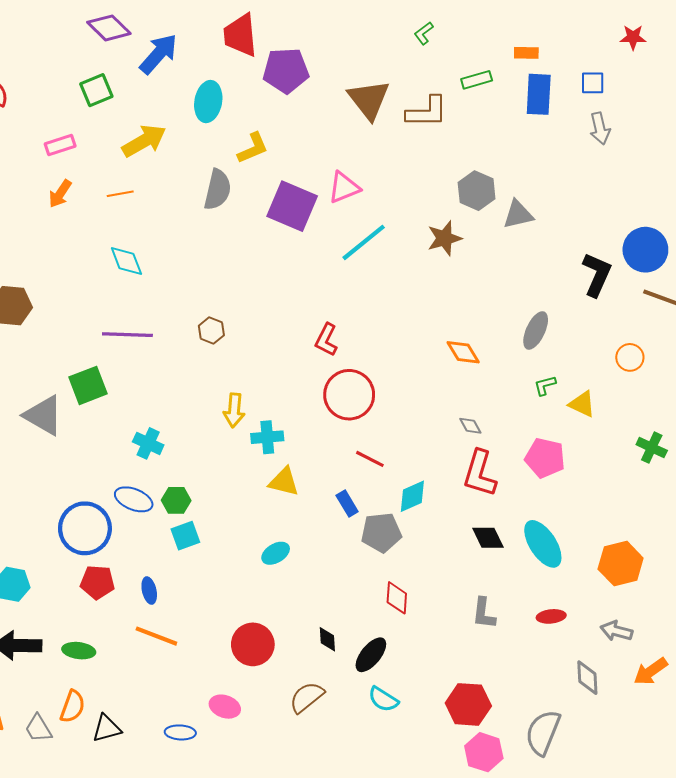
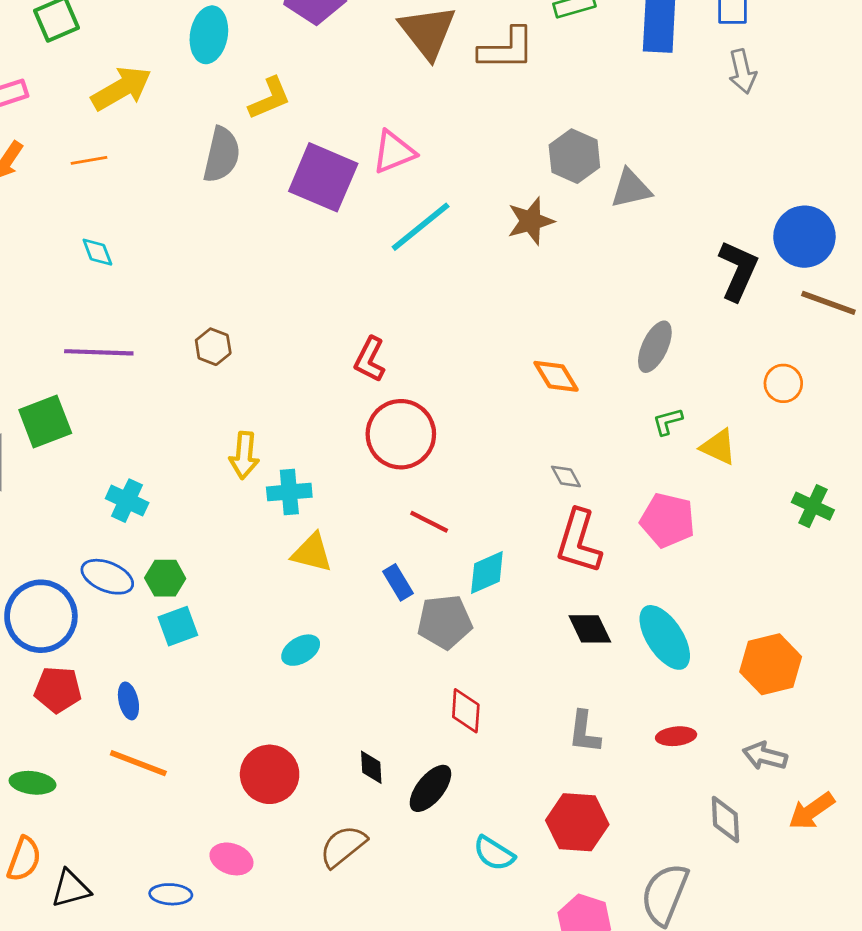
cyan diamond: (126, 261) -> (97, 252), size x0.7
cyan semicircle: (383, 699) -> (494, 853), moved
red hexagon: (468, 704) -> (577, 822), moved

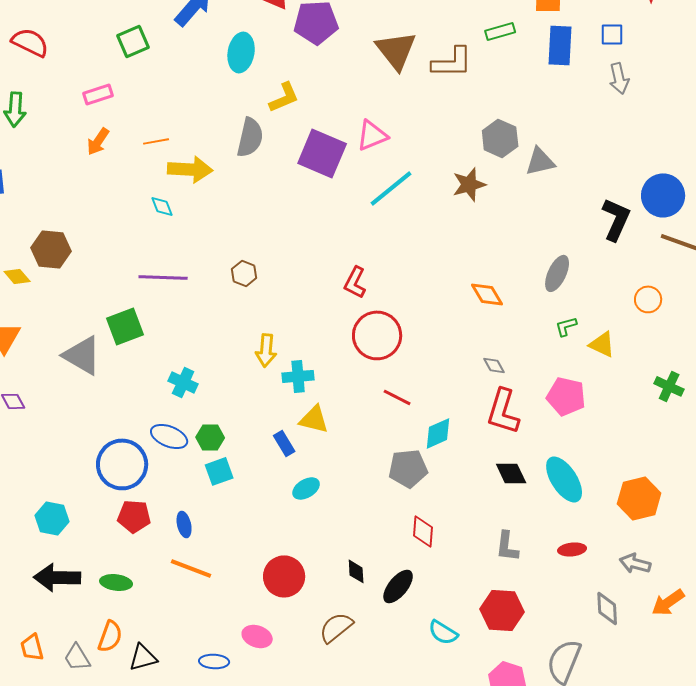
yellow arrow: (121, 88) -> (190, 169), moved, turned 33
blue rectangle: (398, 582) -> (284, 443), moved

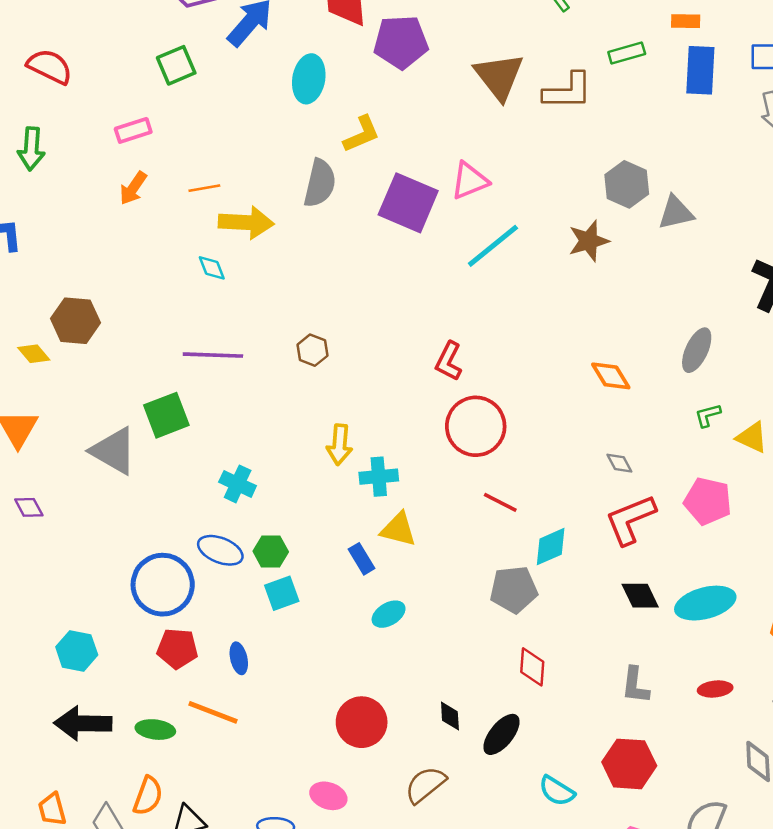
red L-shape: (503, 411) -> (630, 520), turned 51
cyan ellipse: (564, 479) -> (705, 603), turned -72
orange line: (191, 568) -> (213, 712), moved

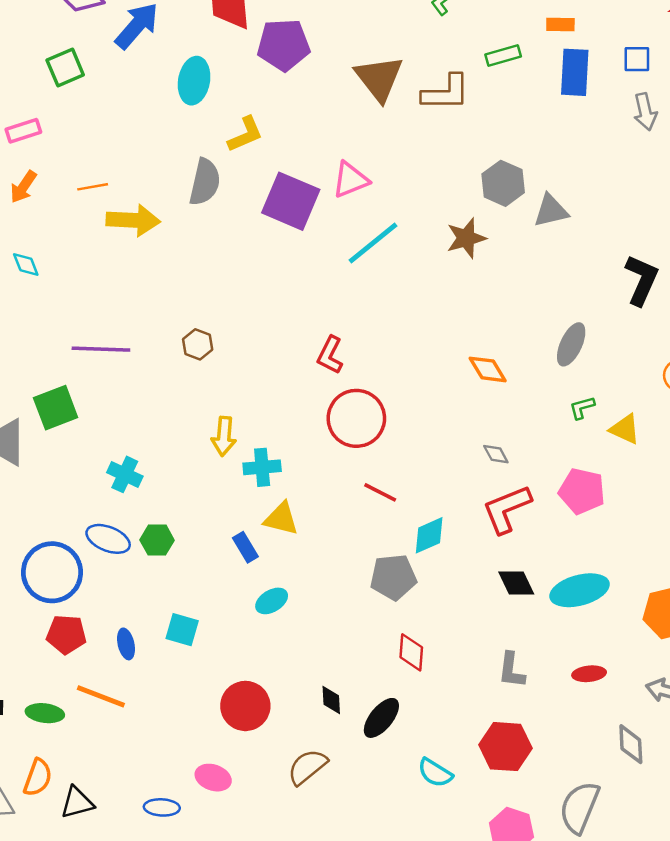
cyan diamond: (212, 268) -> (26, 264), moved
cyan square: (282, 593) -> (182, 630), moved, turned 36

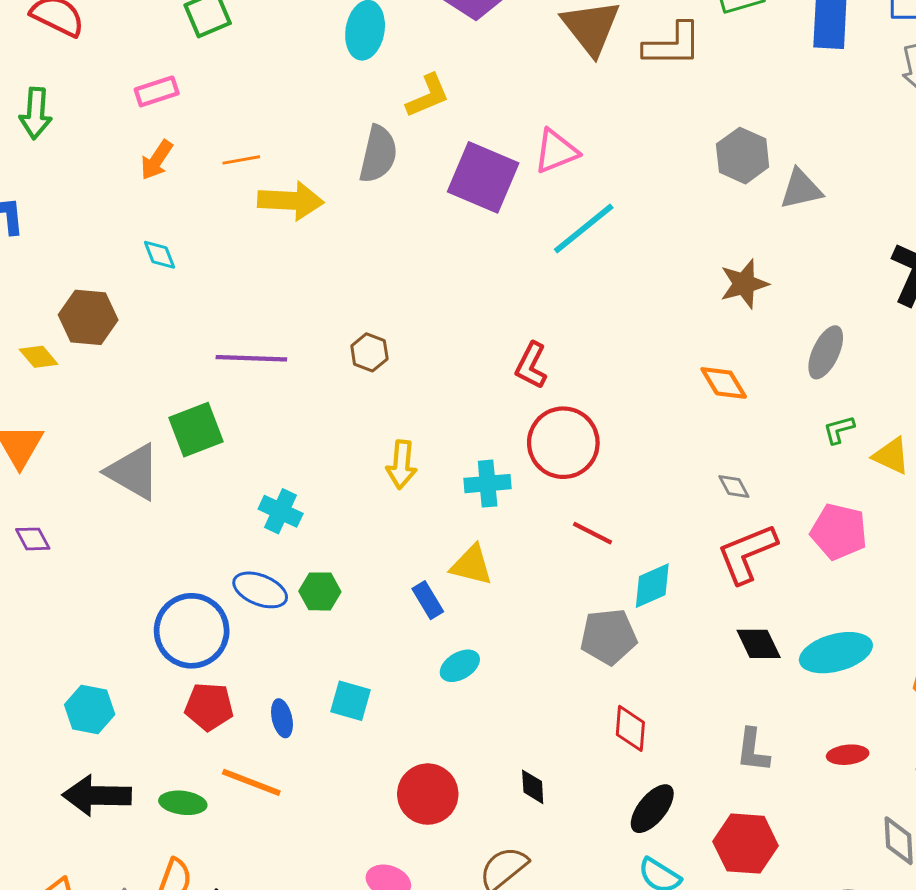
brown star: (466, 238) -> (744, 284), moved
cyan cross: (262, 467) -> (488, 484), moved
black ellipse: (381, 718) -> (652, 809), moved

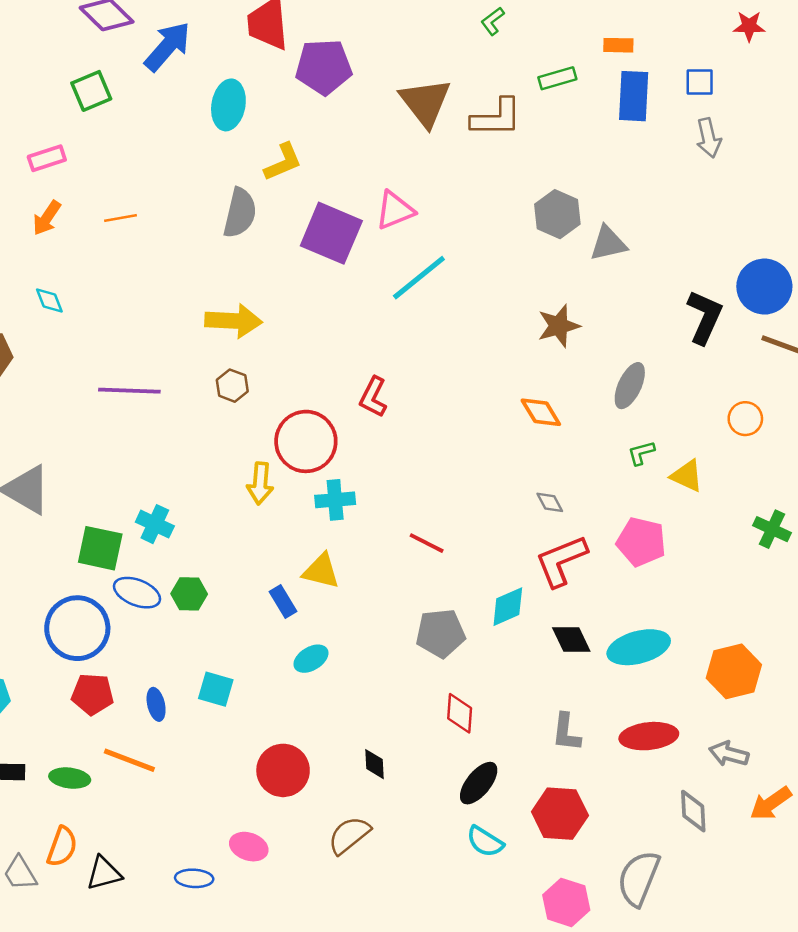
yellow arrow: (291, 201) -> (234, 321), moved
green square: (196, 430) -> (100, 548), moved, turned 33
red circle: (563, 443) -> (306, 441), moved
cyan diamond: (652, 586) -> (508, 607), moved
red ellipse: (848, 755) -> (649, 736), size x1.6

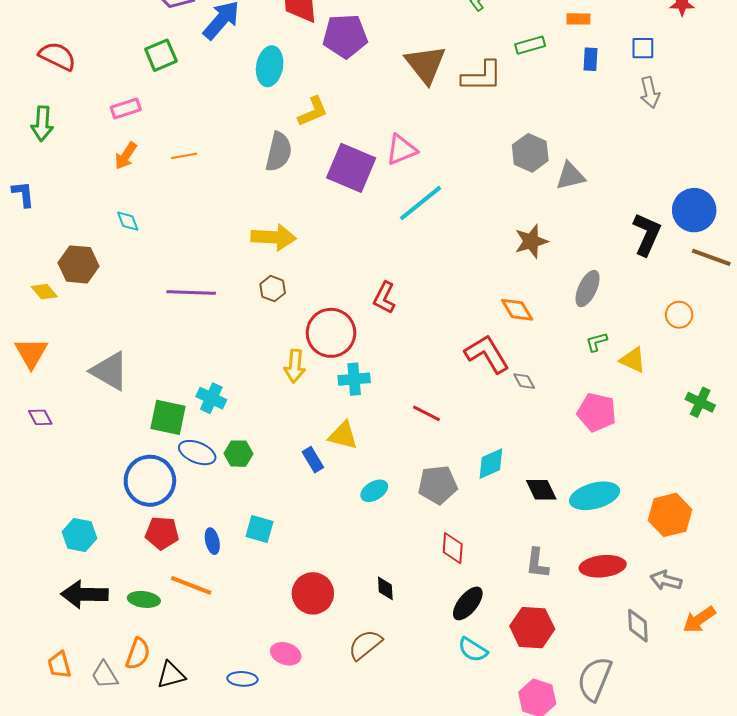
blue rectangle: (634, 96) -> (591, 59), size x0.6
red L-shape: (561, 561) -> (487, 354), moved, turned 81
cyan ellipse: (311, 659) -> (374, 491), moved

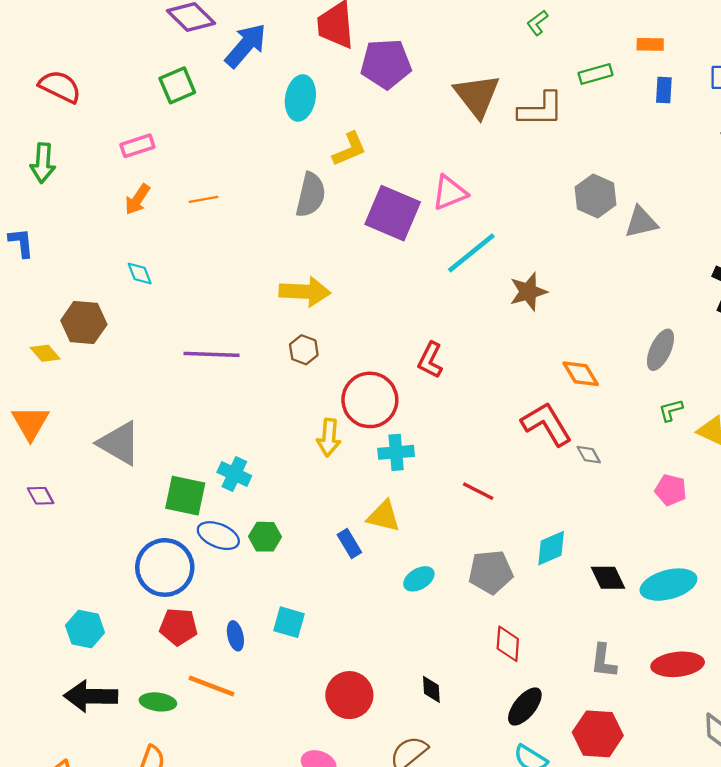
brown star: (531, 241) -> (528, 292), moved
pink pentagon: (597, 412) -> (671, 490), size x0.7

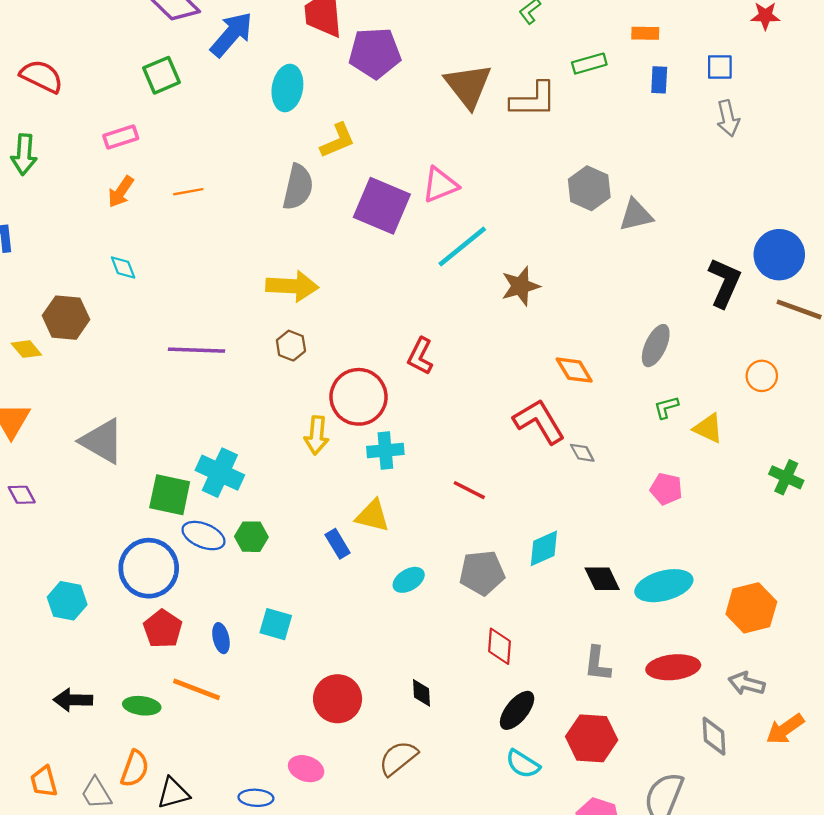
cyan cross: (234, 474) -> (220, 473), size x1.4
red pentagon: (178, 627) -> (163, 629), turned 30
cyan hexagon: (85, 629) -> (67, 601), moved
black arrow: (91, 696) -> (73, 700), size x0.7

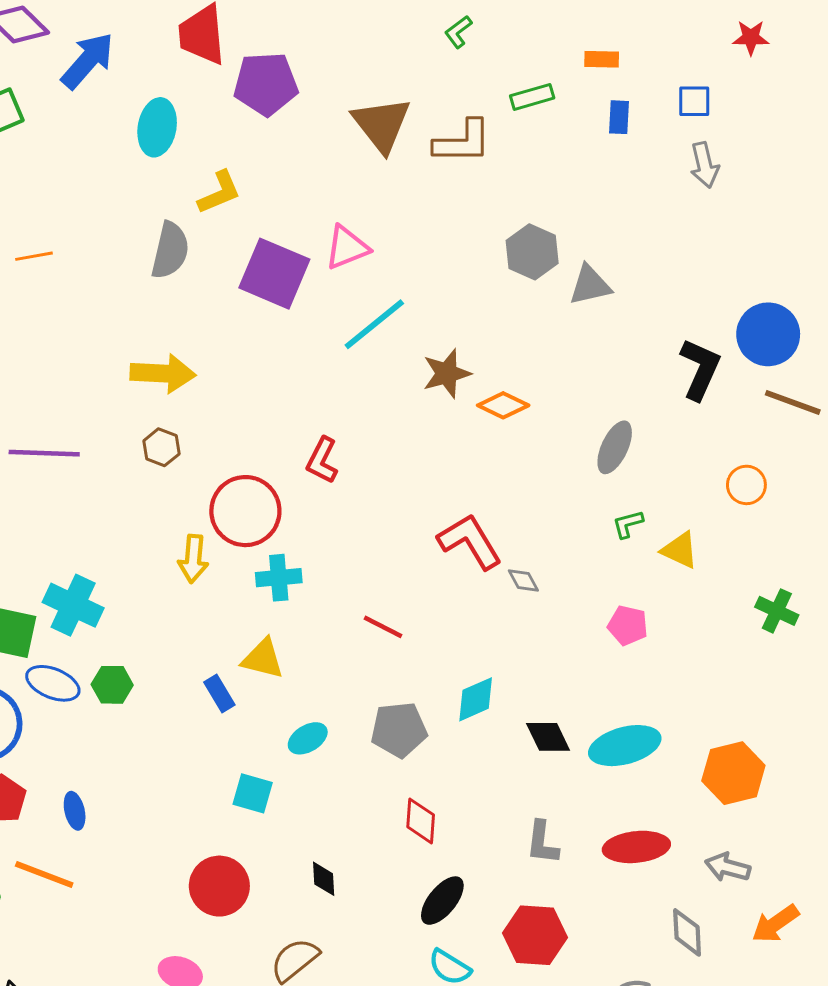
orange diamond: (574, 370) -> (503, 405), moved, turned -33
cyan square: (276, 624) -> (253, 793), moved

